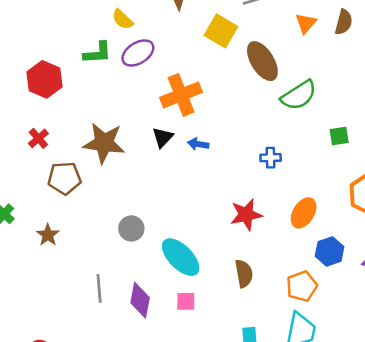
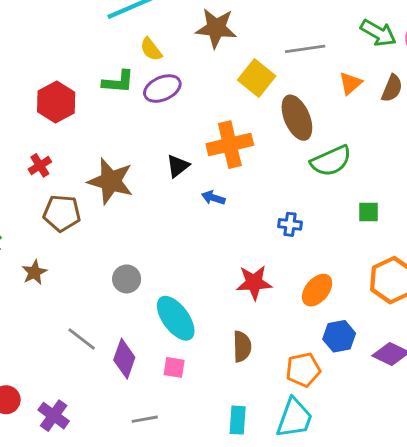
orange cross: (181, 95) -> (230, 145), moved
black triangle: (163, 137) -> (178, 166), moved
gray line: (99, 288) -> (82, 339), turned -56

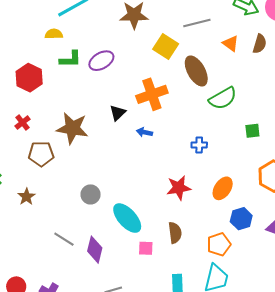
yellow semicircle: (151, 49) -> (54, 34), moved, turned 132
orange triangle: (350, 83) -> (231, 43), turned -36
pink square: (174, 367) -> (146, 248), moved

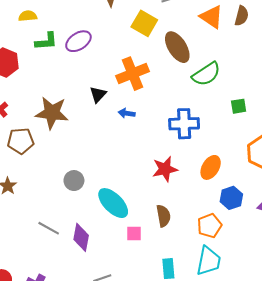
orange triangle: (231, 43) -> (212, 17), size x1.4
blue cross: (199, 145) -> (184, 124), size x1.8

